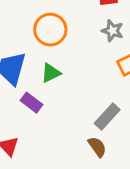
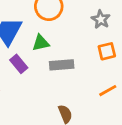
gray rectangle: (107, 116) -> (62, 65), moved, turned 30

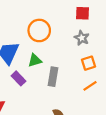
gray rectangle: (62, 65) -> (53, 77), turned -72
orange line: (108, 91) -> (90, 86), moved

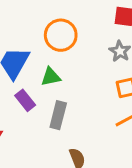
gray rectangle: (53, 77) -> (58, 115), moved

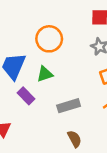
gray rectangle: (58, 115) -> (69, 106), moved, turned 65

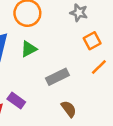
purple rectangle: (26, 96) -> (16, 100), moved

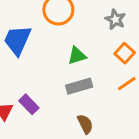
orange square: (92, 41) -> (125, 53), turned -30
green triangle: (29, 49) -> (77, 56), moved

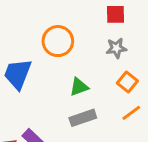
gray star: (115, 19) -> (116, 48), turned -30

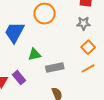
green triangle: (79, 87) -> (34, 55), moved

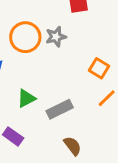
gray star: (84, 23) -> (56, 37), moved

